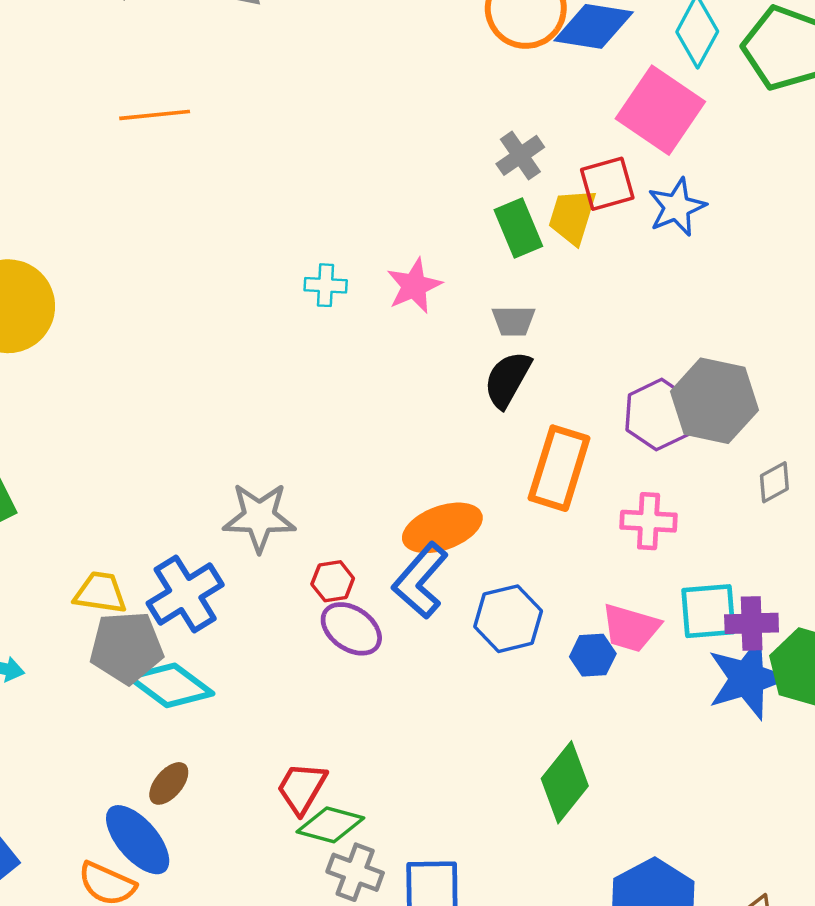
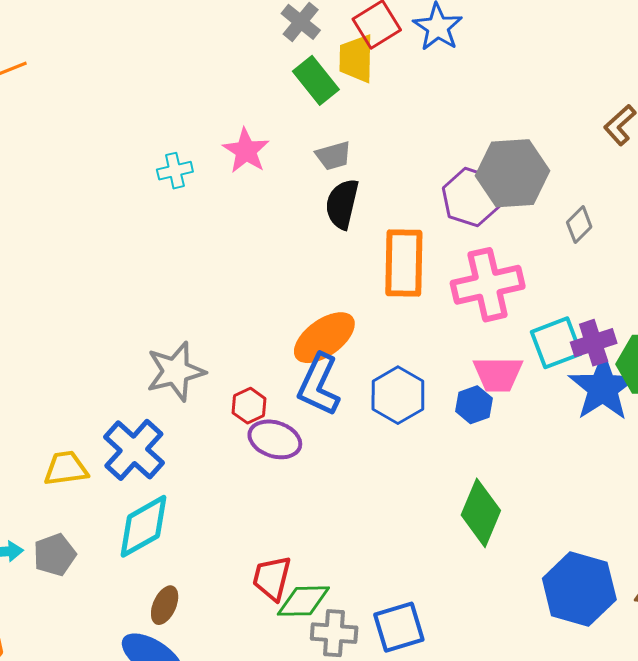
pink cross: (649, 521) -> (488, 285), size x1.5
gray pentagon: (126, 647) -> (55, 555), moved, size x0.7
cyan diamond: (171, 685) -> (144, 526), turned -50

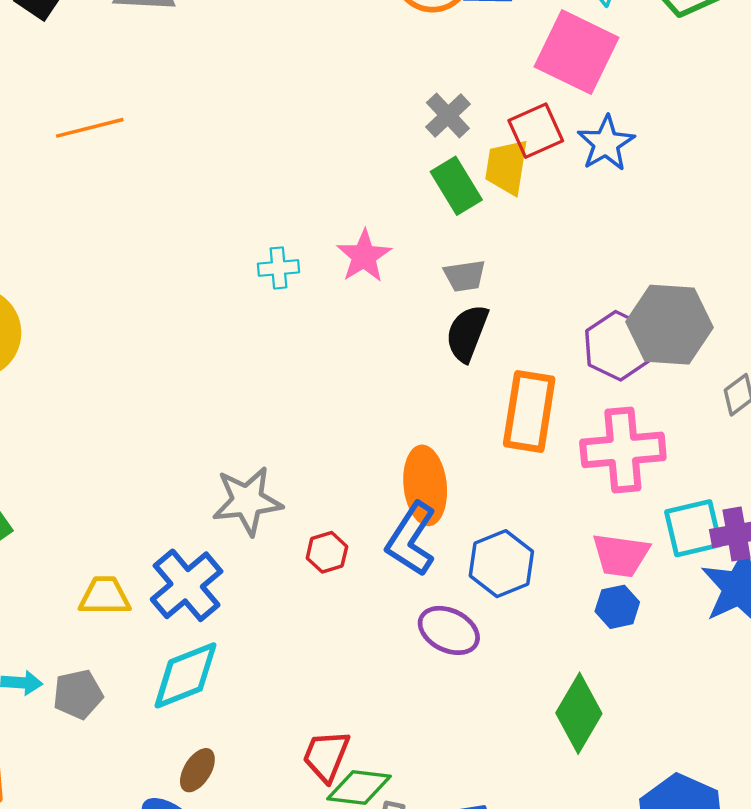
orange ellipse: (324, 338) -> (425, 485), turned -68
blue hexagon: (474, 405) -> (617, 607), moved
purple ellipse: (275, 439) -> (449, 630), moved

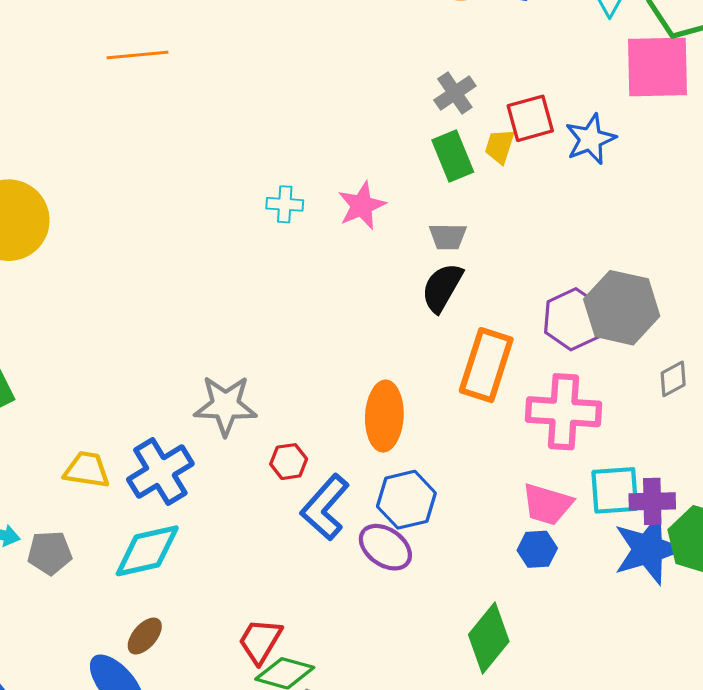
pink square: (577, 52) -> (657, 67), moved, turned -36
yellow trapezoid: (507, 167) -> (500, 146), size x0.7
blue L-shape: (411, 539) -> (325, 507), moved
blue hexagon: (501, 564) -> (406, 500), moved

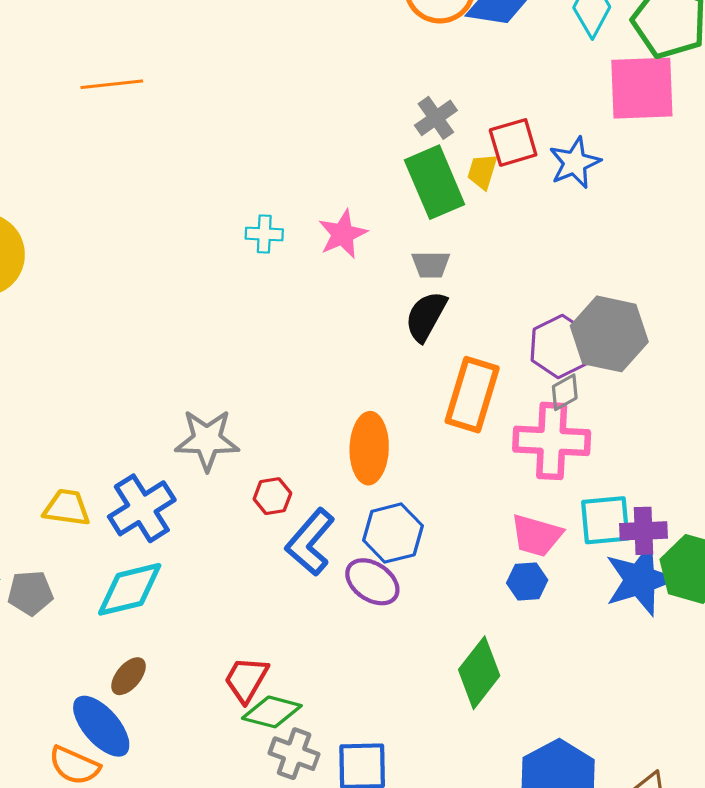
green rectangle: (453, 156) -> (435, 182), size x1.4
gray diamond: (673, 379) -> (565, 392), moved

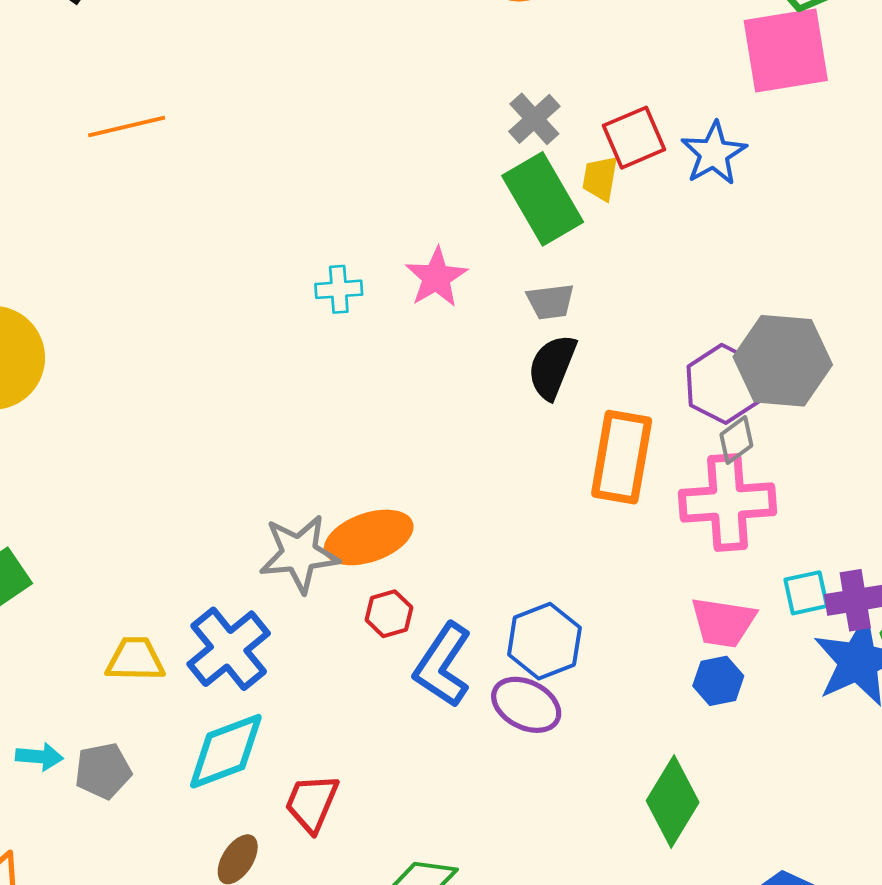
orange ellipse: (369, 448) -> (369, 537), moved, turned 76
cyan square: (605, 520) -> (806, 593), size x0.7
red trapezoid: (246, 679) -> (312, 803), moved

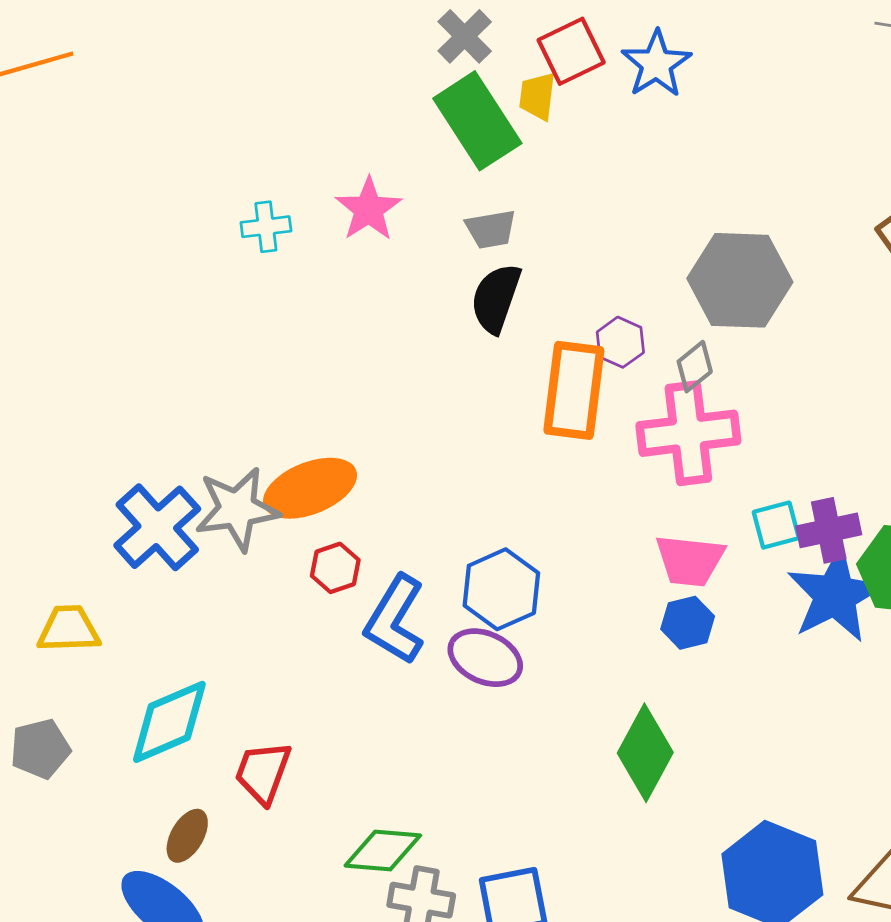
purple hexagon: (724, 384) -> (620, 342), moved, size x0.6
blue cross: (229, 649) -> (157, 527), moved

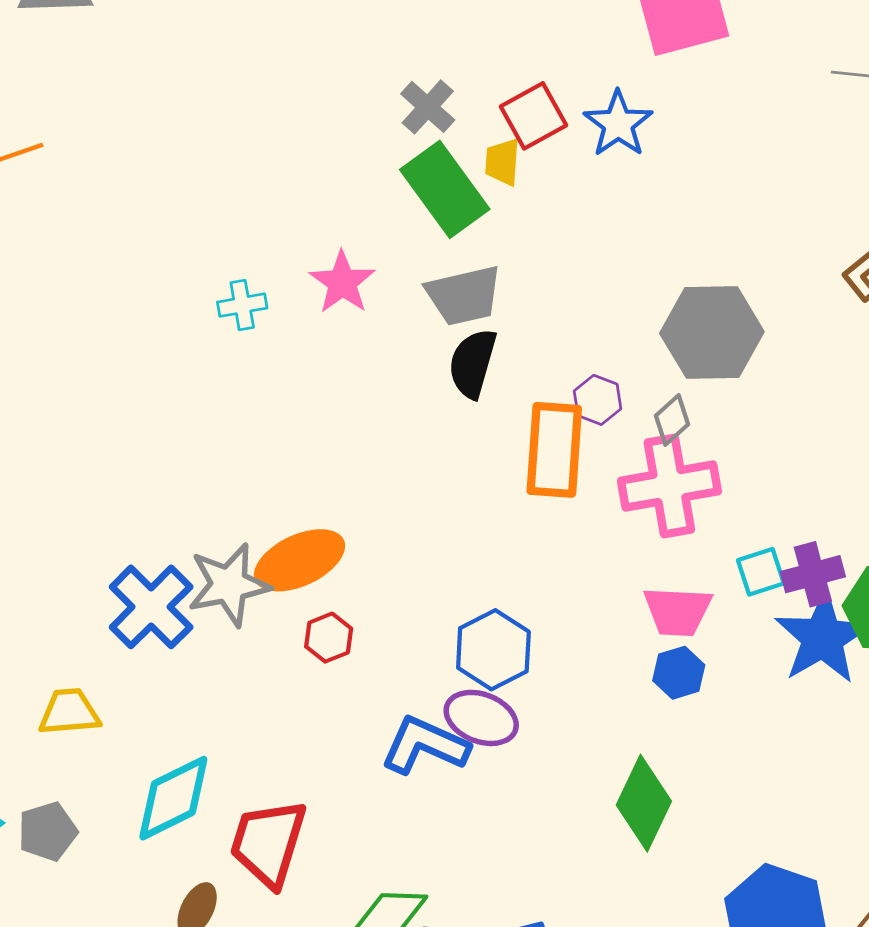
gray trapezoid: (491, 229) -> (464, 295), size x1.5
blue L-shape: (395, 620) -> (425, 745), moved, turned 86
red trapezoid: (263, 772) -> (268, 843), size x1.4

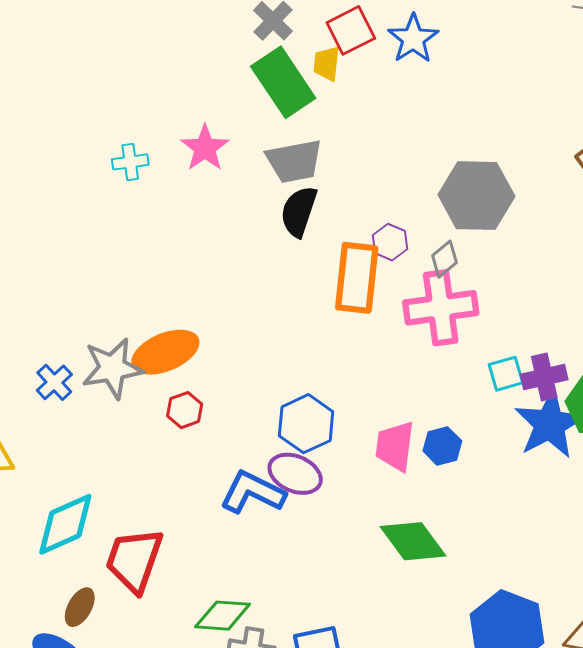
blue cross: (151, 607) -> (54, 382), size x0.6
pink trapezoid: (678, 611) -> (395, 446), moved, turned 92
green diamond: (644, 803) -> (413, 541), turned -64

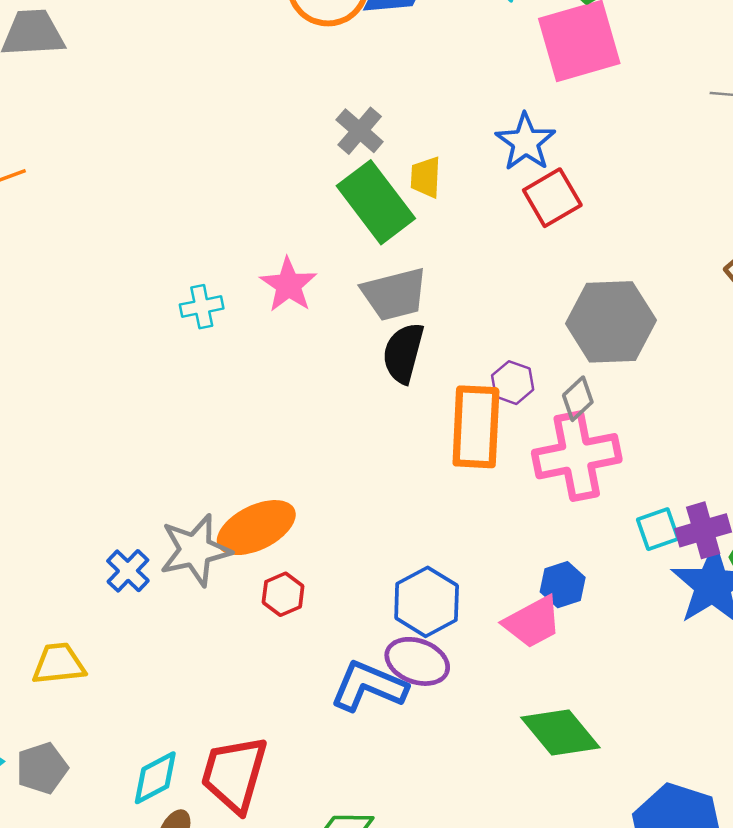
red square: (351, 30) -> (552, 198), moved
pink trapezoid: (395, 446) -> (533, 622), turned -122
blue hexagon: (442, 446) -> (563, 585), moved
cyan diamond: (65, 524) -> (155, 778), moved, size x0.7

